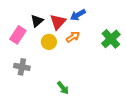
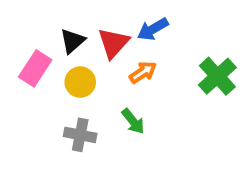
yellow circle: (49, 42) -> (80, 82), moved
gray cross: (22, 67) -> (80, 135), moved
green arrow: (63, 88) -> (133, 121), moved

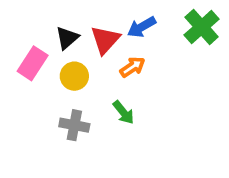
green cross: (217, 76) -> (202, 27), moved

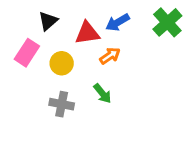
black triangle: (67, 38) -> (48, 21), moved
red triangle: (105, 40) -> (87, 33), turned 40

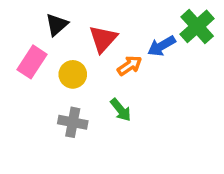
blue arrow: (118, 22) -> (162, 46), moved
red triangle: (87, 33) -> (103, 39), turned -40

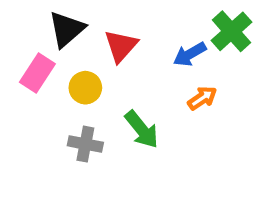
black triangle: (57, 25) -> (67, 29), size x1.4
orange arrow: (130, 66) -> (202, 98), moved
green arrow: (121, 110) -> (142, 129), size x1.4

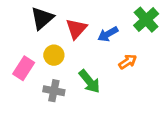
blue arrow: (190, 54) -> (108, 34), moved
pink rectangle: (37, 73) -> (24, 68), moved

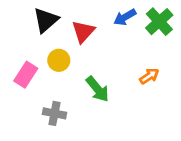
blue arrow: (108, 34) -> (125, 17), moved
orange arrow: (128, 62) -> (149, 76), moved
gray cross: (54, 91) -> (54, 113), moved

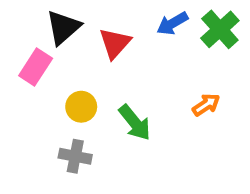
yellow circle: (59, 60) -> (81, 107), moved
pink rectangle: (26, 75) -> (36, 67), moved

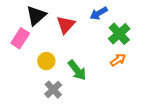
green cross: (220, 29) -> (119, 34), moved
gray cross: (75, 156) -> (53, 90), moved, turned 36

